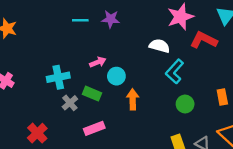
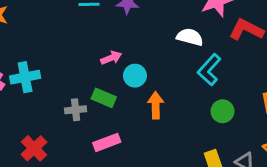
cyan cross: (58, 77) -> (25, 77), moved
gray cross: (70, 103) -> (76, 110), turned 35

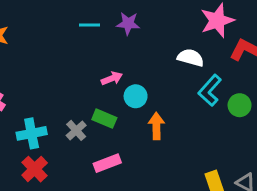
cyan cross: (25, 77) -> (32, 133), moved
gray cross: (76, 110) -> (76, 130), turned -36
green circle: (223, 111) -> (240, 105), moved

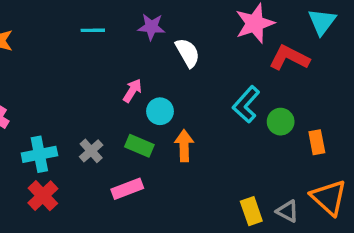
cyan line: (90, 25) -> (93, 30), moved
white semicircle: (191, 58) -> (188, 53), moved, turned 45
pink arrow: (112, 78) -> (132, 91), turned -36
green rectangle: (104, 119) -> (139, 146), moved

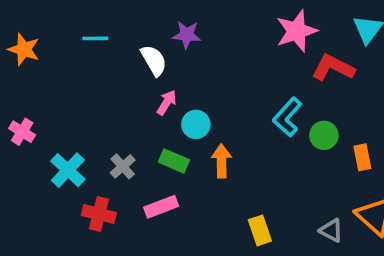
cyan line: (93, 30) -> (95, 38), moved
white semicircle: (188, 53) -> (154, 60), moved
cyan cross: (39, 154) -> (68, 170), turned -36
red cross: (43, 196) -> (99, 214), moved, turned -32
yellow rectangle: (251, 211) -> (260, 230), moved

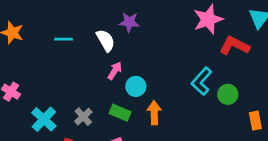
cyan line: (95, 38) -> (64, 39), moved
orange rectangle: (362, 157) -> (255, 121), moved

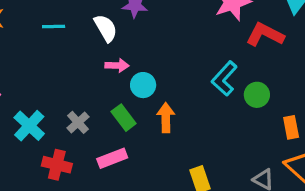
pink arrow: (115, 71) -> (117, 66), turned 60
green rectangle: (120, 113) -> (124, 118), turned 30

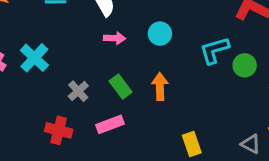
cyan L-shape: (224, 79) -> (214, 50), turned 32
cyan circle: (143, 85) -> (160, 34), moved
cyan cross: (29, 126) -> (34, 58), moved

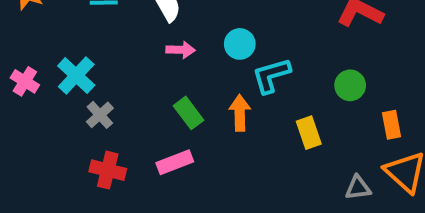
cyan L-shape: (214, 50) -> (271, 75), moved
gray cross: (78, 91) -> (100, 115), moved
yellow rectangle: (192, 144) -> (309, 133), moved
gray triangle: (251, 144) -> (358, 188), turned -35

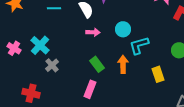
pink rectangle: (175, 162) -> (90, 89), turned -48
red cross: (108, 170) -> (31, 93), moved

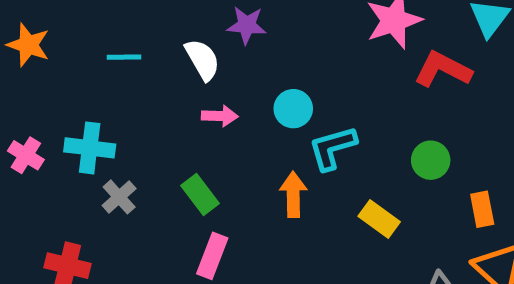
cyan cross: (40, 45) -> (90, 148), turned -36
green rectangle: (97, 64) -> (200, 195), moved
yellow rectangle: (158, 74) -> (379, 219), turned -35

